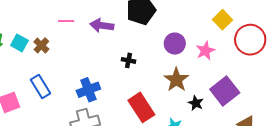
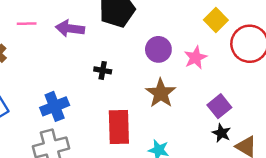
purple square: (225, 91) -> (219, 106), size x0.7
black star: (196, 103) -> (221, 133), moved
red rectangle: (141, 107) -> (119, 127), turned 32

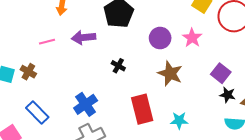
black cross: (103, 70) -> (118, 66), turned 32

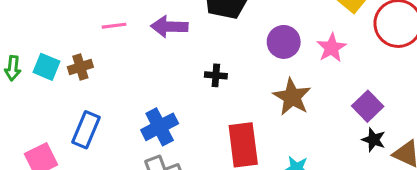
black cross: (118, 66) -> (216, 75), turned -32
brown cross: (28, 72) -> (80, 67), turned 35
blue rectangle: (37, 112) -> (86, 130), turned 60

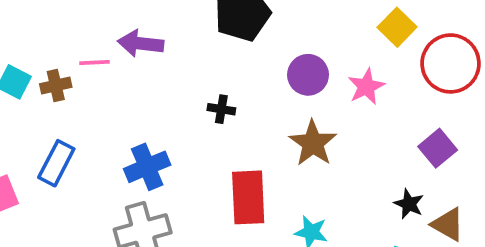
pink line: (114, 26) -> (94, 62), moved
purple arrow: (169, 27) -> (141, 43), moved
purple square: (368, 106) -> (438, 148), moved

